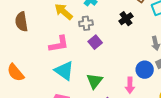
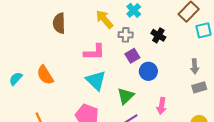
black cross: (126, 19) -> (158, 35), moved, turned -32
blue circle: (145, 70) -> (148, 71), moved

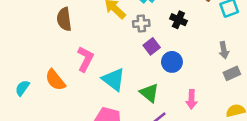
pink L-shape: (94, 52) -> (85, 59), moved, turned -55
green triangle: (126, 96) -> (149, 93), turned -30

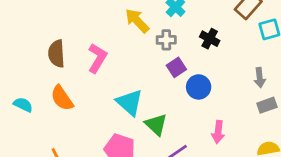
brown semicircle: (64, 19) -> (56, 54), moved
pink L-shape: (85, 59) -> (97, 58), moved
cyan semicircle: (22, 88) -> (23, 105), turned 77
green triangle: (149, 93) -> (156, 125), moved

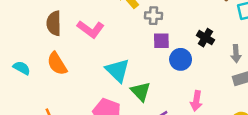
black cross: (210, 39) -> (205, 38), moved
pink L-shape: (97, 58) -> (91, 29), turned 92
purple square: (176, 67) -> (161, 41), turned 30

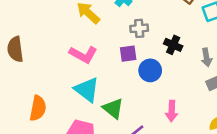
gray cross: (153, 16) -> (139, 28), moved
pink L-shape: (91, 29) -> (83, 54), moved
orange semicircle: (57, 64) -> (38, 108), moved, turned -130

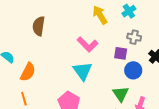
orange semicircle: (38, 108) -> (28, 72), moved
green triangle: (113, 109) -> (121, 94), moved

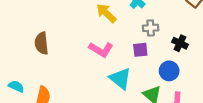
blue circle: (133, 70) -> (169, 71), moved
cyan triangle: (83, 71) -> (120, 79), moved

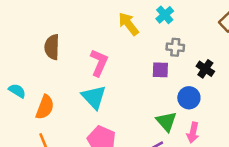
pink L-shape: (101, 49) -> (99, 63), moved, turned -105
cyan triangle: (120, 79) -> (94, 97), moved

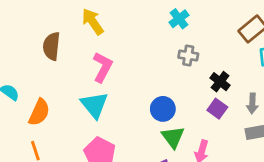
yellow arrow: (128, 24) -> (93, 22), moved
purple square: (160, 70) -> (217, 109), moved, turned 30
blue circle: (189, 98) -> (163, 109), moved

